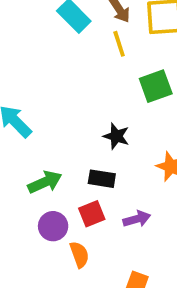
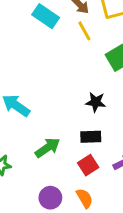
purple circle: (53, 226) -> (50, 198), moved

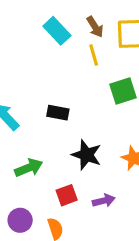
black star: (96, 102) -> (87, 155), moved, size x1.4
black rectangle: (91, 137) -> (58, 113), moved

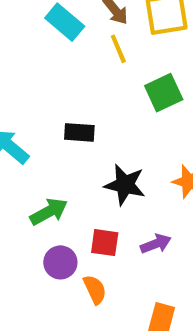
red square: (67, 195) -> (105, 243), turned 35
purple circle: (20, 220) -> (60, 262), moved

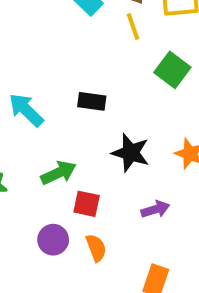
green square: (164, 93) -> (172, 70), turned -32
red square: (105, 243) -> (87, 204), moved
purple circle: (60, 262) -> (53, 240), moved

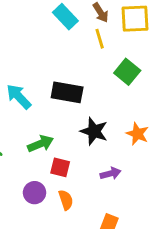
black rectangle: (92, 101) -> (67, 92), size x1.5

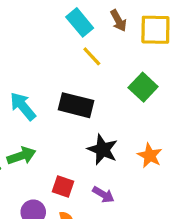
yellow line: (100, 39) -> (92, 56), moved, turned -30
green arrow: (41, 144) -> (21, 156), moved
purple arrow: (110, 173) -> (103, 195), moved, turned 42

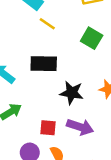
purple arrow: (103, 195) -> (80, 127), size x1.5

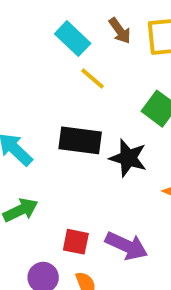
black star: (72, 93) -> (128, 158), moved

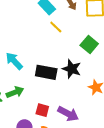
black rectangle: (80, 140) -> (46, 72), moved

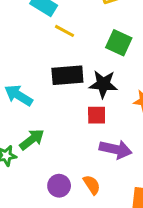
black rectangle: (46, 72) -> (67, 75), moved
red square: (42, 110) -> (97, 115), moved

